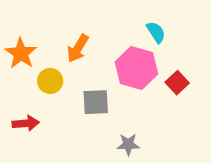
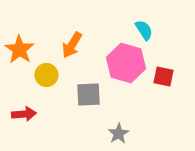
red square: (177, 83) -> (164, 77), turned -35
gray star: (128, 144) -> (118, 134), turned -30

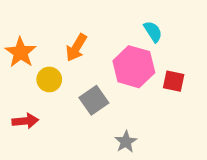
gray square: (88, 95) -> (94, 100), turned -32

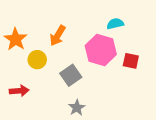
cyan semicircle: (153, 32) -> (115, 24), turned -70
gray star: (126, 142) -> (77, 108), moved

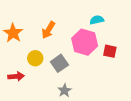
yellow circle: (37, 60) -> (35, 58), moved

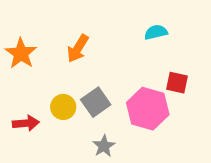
pink hexagon: (85, 42) -> (148, 109), moved
yellow circle: (35, 58) -> (63, 107), moved

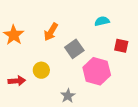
red square: (177, 83) -> (121, 46), moved
gray square: (96, 102) -> (74, 49), moved

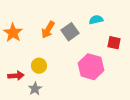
gray square: (74, 49) -> (70, 32), moved
gray star: (68, 96) -> (35, 89), moved

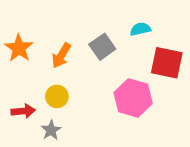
orange arrow: (48, 30) -> (61, 55), moved
red square: (114, 43) -> (167, 63), size x1.6

